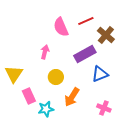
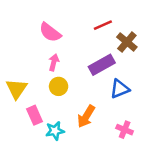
pink semicircle: (61, 27) -> (50, 32), moved, turned -30
yellow circle: (56, 77) -> (59, 86), moved

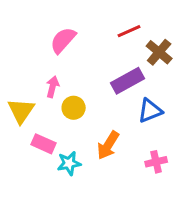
pink semicircle: (50, 32) -> (63, 40), turned 95
pink arrow: (54, 62) -> (53, 87), moved
pink rectangle: (35, 115) -> (44, 144), turned -42
pink cross: (125, 130) -> (156, 162), turned -35

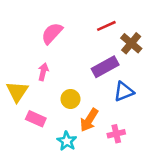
yellow circle: (74, 108) -> (70, 99), moved
pink cross: (156, 162) -> (116, 134), moved
cyan star: (69, 163) -> (67, 141), moved, turned -30

